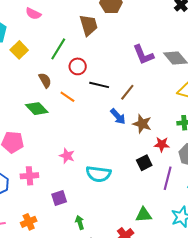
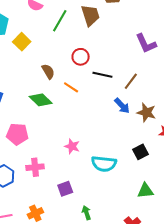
green line: (58, 49) -> (60, 21), moved
black square: (144, 163) -> (140, 152), moved
green triangle: (144, 215) -> (145, 191), moved

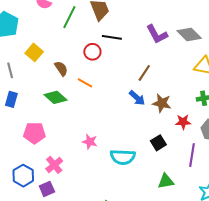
yellow square: (22, 42) -> (34, 52), moved
black line: (102, 75) -> (112, 37), moved
pink cross: (35, 167) -> (54, 165), turned -30
purple square: (65, 189) -> (47, 189), moved

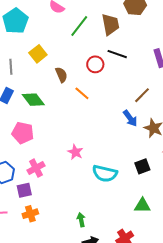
green diamond: (55, 97) -> (33, 100), moved

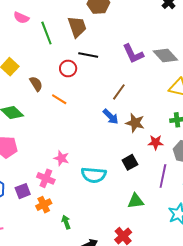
green line: (79, 26) -> (46, 33), turned -50
pink cross: (36, 168) -> (46, 178), moved, turned -30
purple square: (24, 190) -> (23, 191), moved
orange cross: (30, 214) -> (44, 205), moved
green arrow: (81, 220) -> (66, 222), moved

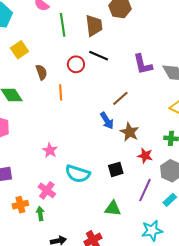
orange line: (59, 99) -> (61, 92), turned 42
pink cross: (46, 178) -> (47, 190), moved
orange cross: (44, 205) -> (20, 205), moved

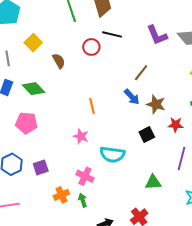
orange line: (61, 92) -> (92, 106), moved
black square: (116, 169) -> (147, 134), moved

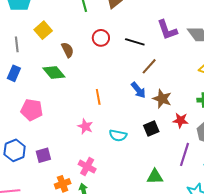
black line: (112, 34) -> (135, 42), moved
green diamond: (34, 89) -> (54, 73), moved
cyan semicircle: (112, 154) -> (118, 135), moved, size x0.7

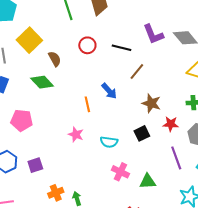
yellow square: (43, 30) -> (29, 40), size x1.4
blue arrow: (138, 90) -> (109, 91), moved
purple line: (185, 154) -> (176, 158), turned -35
pink cross: (87, 167) -> (120, 172), moved

